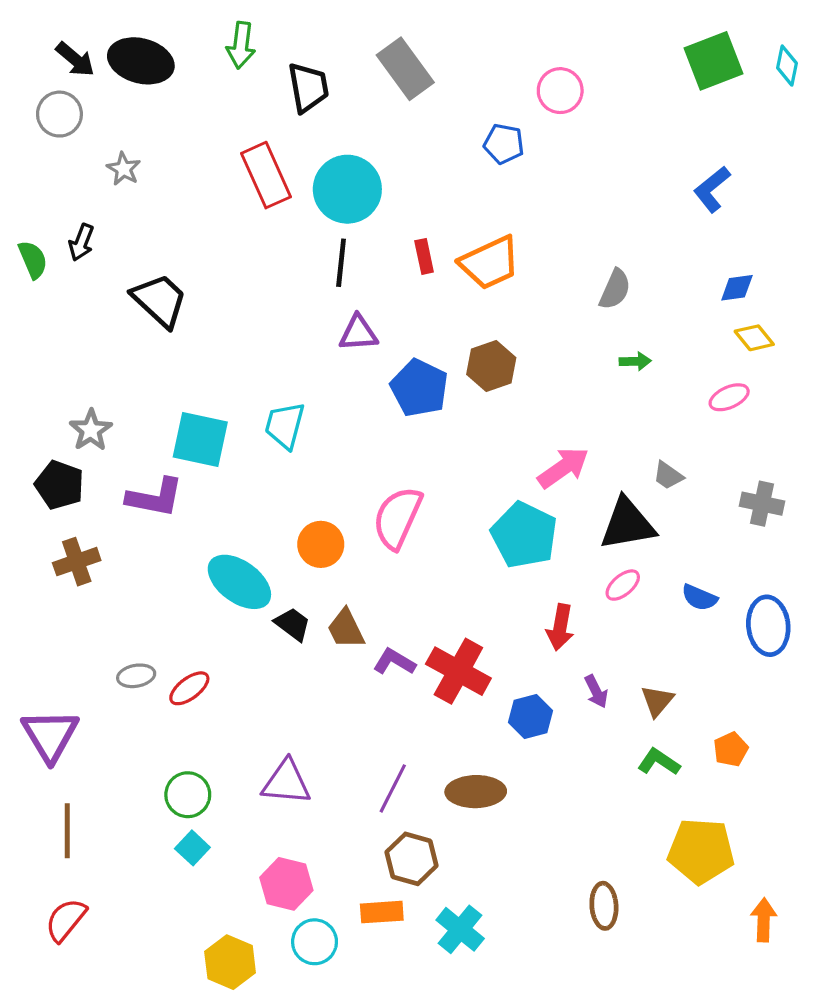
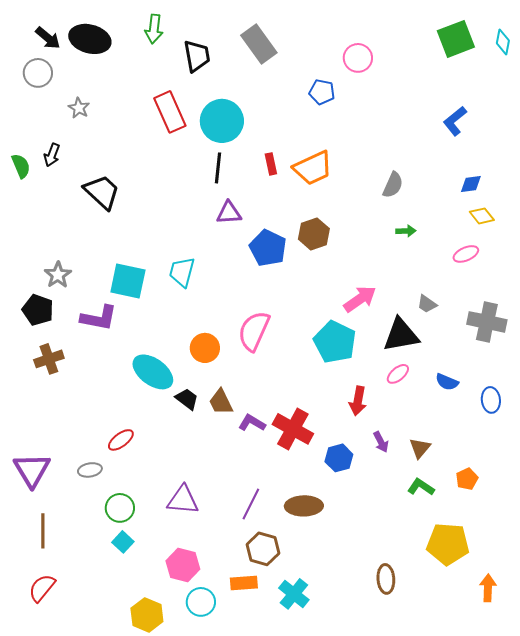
gray cross: (762, 504) -> (487, 322), size x1.4
blue ellipse: (768, 626) -> (491, 400), size x0.7
gray ellipse: (136, 676) -> (90, 470), moved

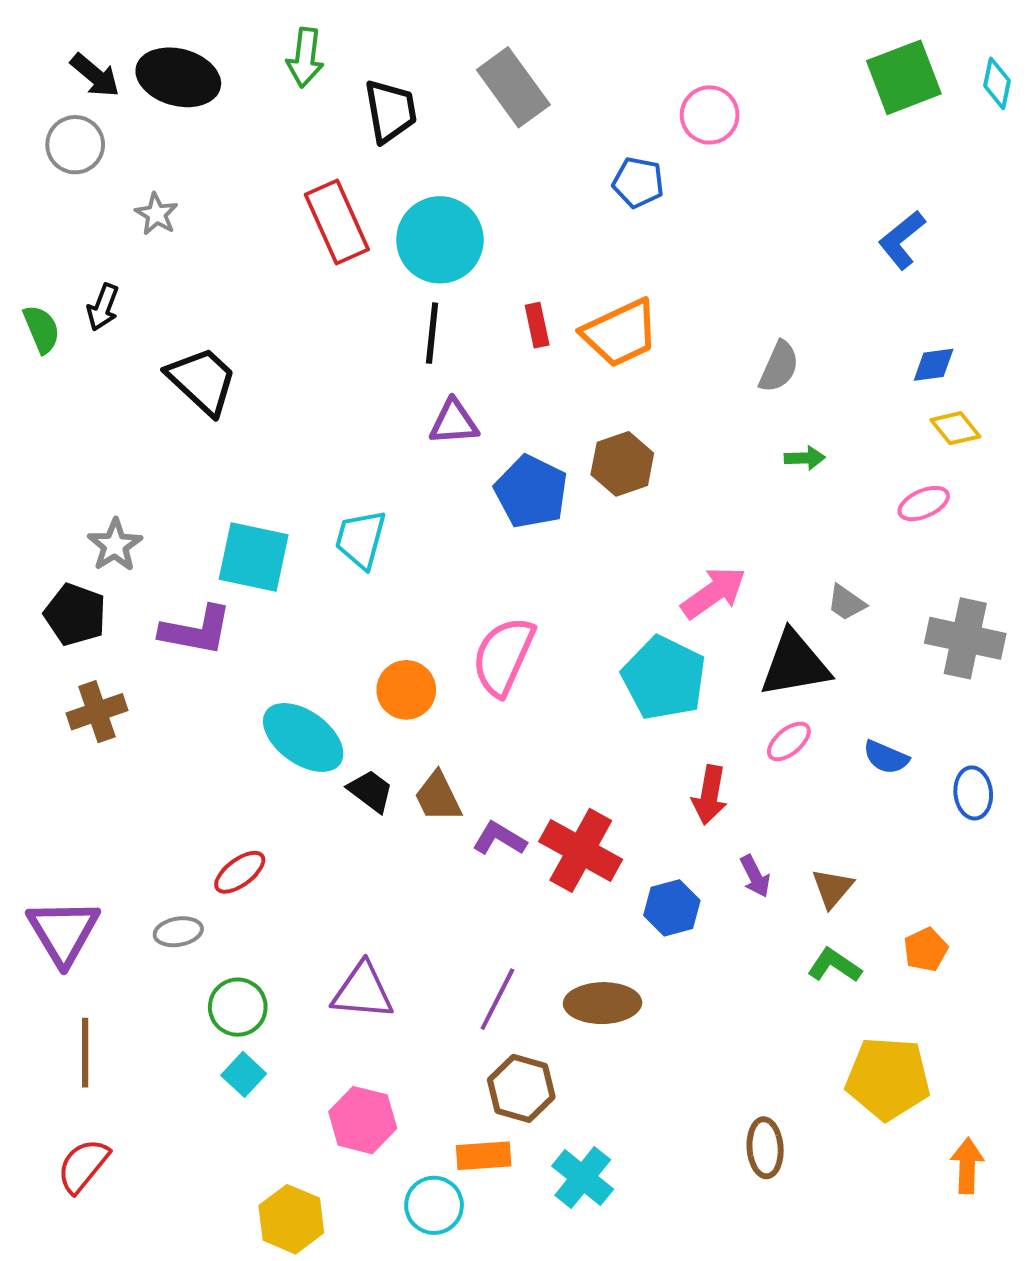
cyan circle: (201, 602) -> (434, 1205), moved

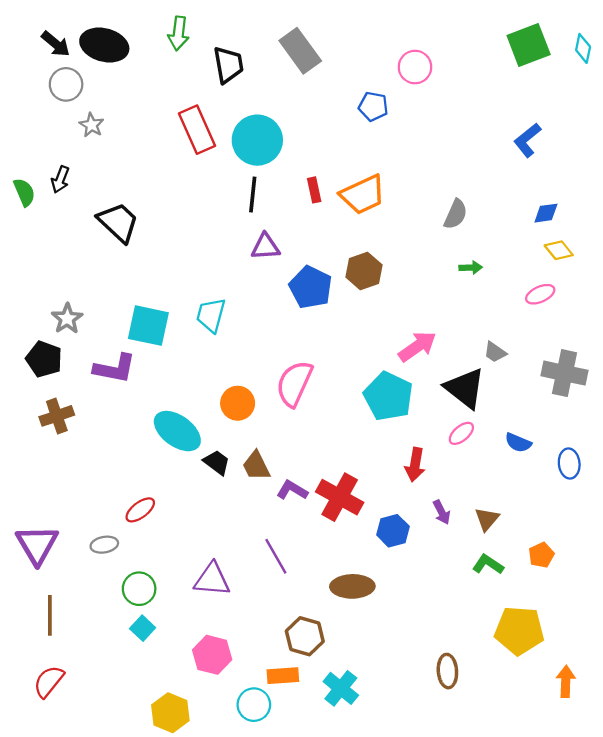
gray circle: (75, 145) -> (66, 84), moved
black triangle: (795, 664) -> (465, 388), turned 48
purple line: (497, 999) -> (276, 556), moved, turned -57

